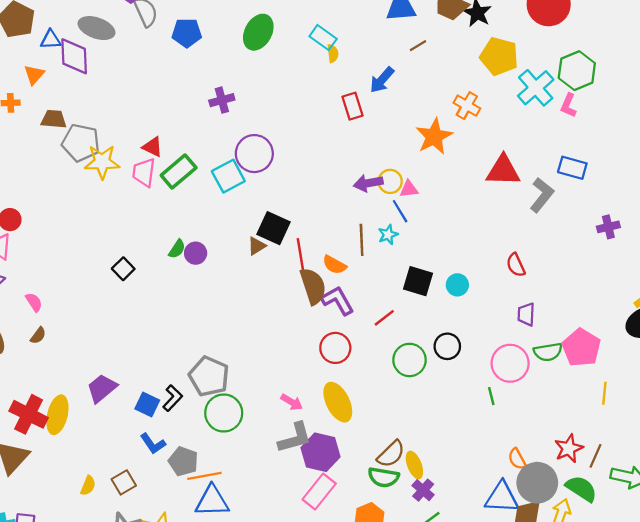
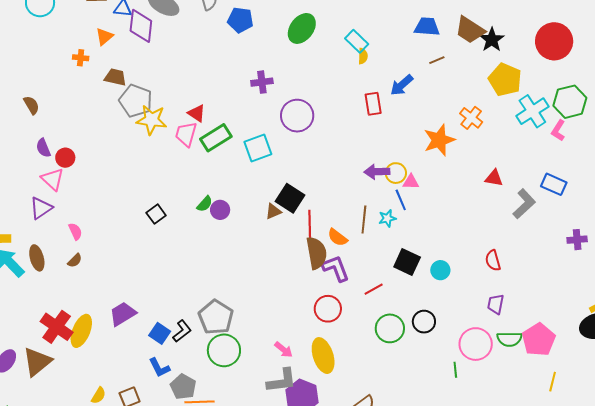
purple circle: (254, 154) -> (297, 116), moved
red triangle: (503, 171) -> (494, 178), size x0.6

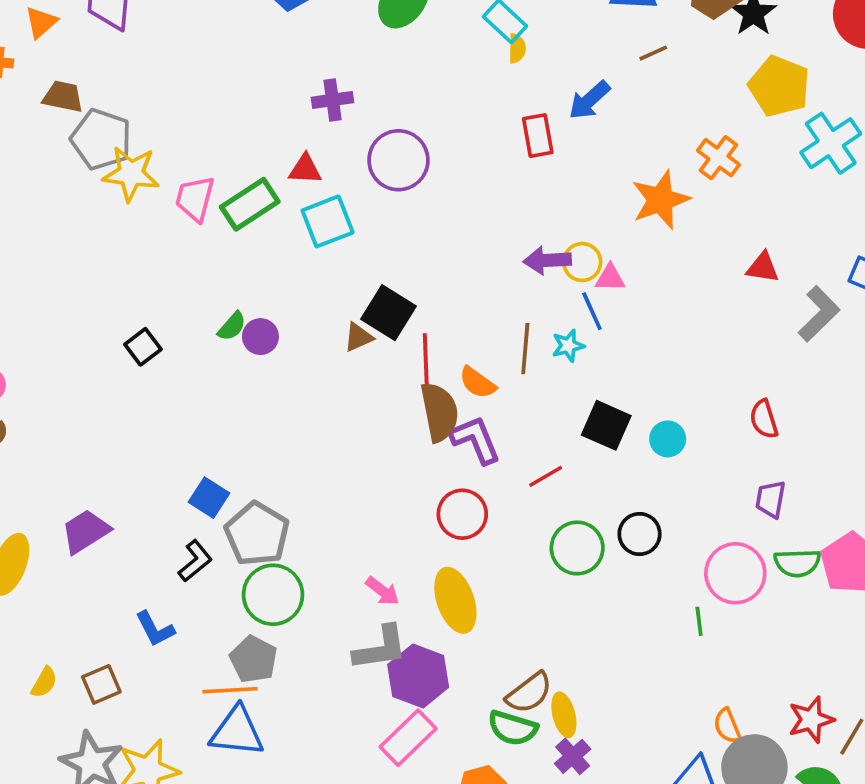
red triangle: (197, 113) -> (305, 169), moved, turned -30
blue square: (160, 333) -> (209, 498), moved
gray pentagon: (183, 387) -> (254, 659), moved

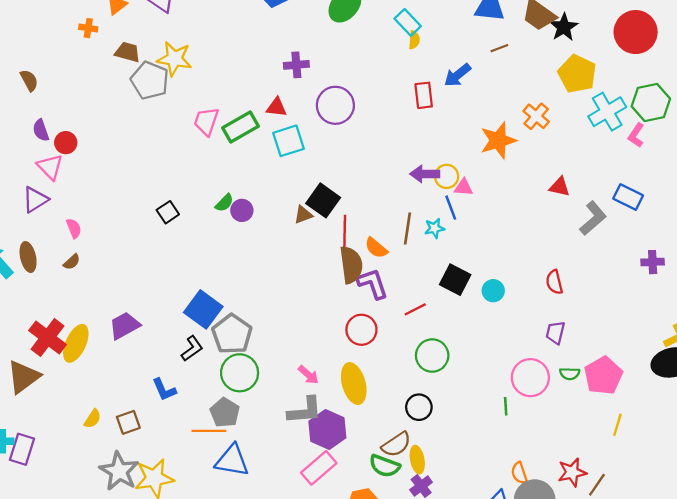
yellow star: (131, 174) -> (174, 59), moved
blue square: (209, 498) -> (203, 309), size x1.5
black circle: (640, 534) -> (419, 407), moved
green semicircle: (797, 563) -> (570, 374), size x0.7
blue triangle: (237, 731) -> (232, 461), moved

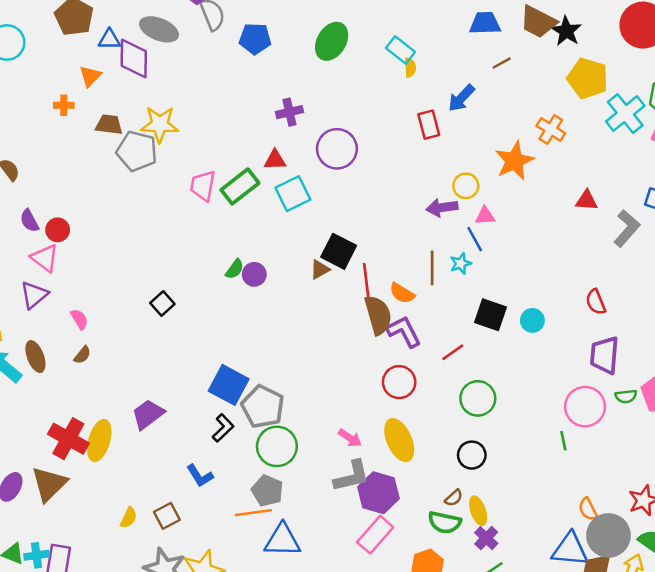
yellow circle: (447, 176) -> (466, 186), moved
black square: (168, 212) -> (162, 303), moved
purple trapezoid: (555, 333) -> (605, 355), size x1.5
brown semicircle: (396, 444) -> (454, 498), size x0.6

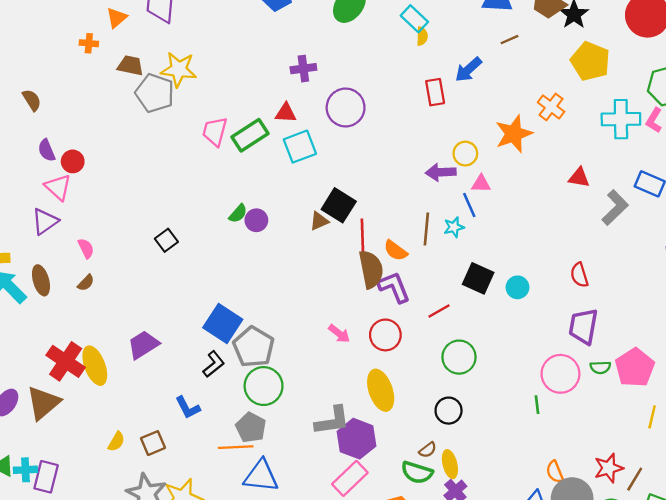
cyan cross: (625, 114) -> (621, 119), moved, turned 33
pink arrow: (350, 438) -> (339, 334), moved
yellow ellipse: (99, 441) -> (95, 366), turned -42

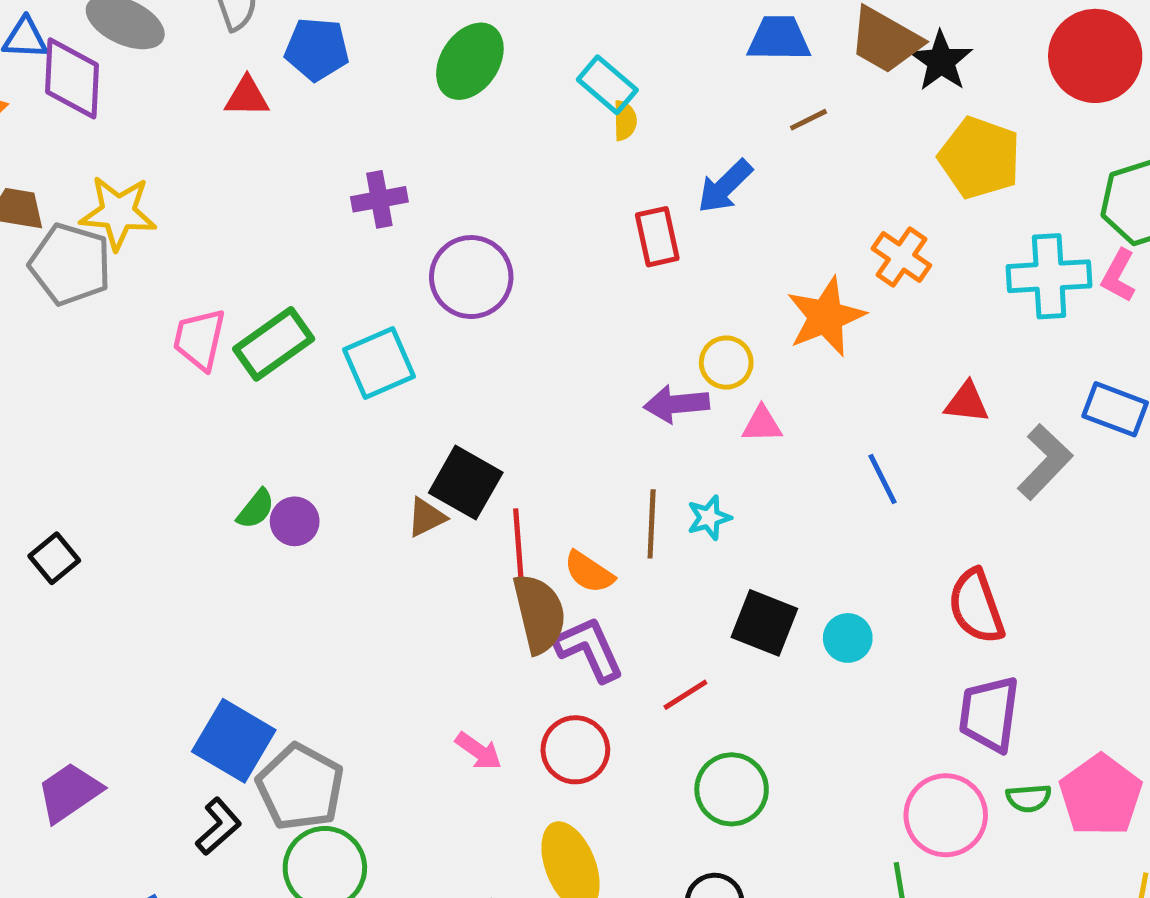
red triangle: (286, 113) -> (247, 97), moved
blue line: (469, 205) -> (883, 479), moved
black square: (166, 240) -> (54, 558), moved
red semicircle: (579, 275) -> (976, 606), size x1.4

